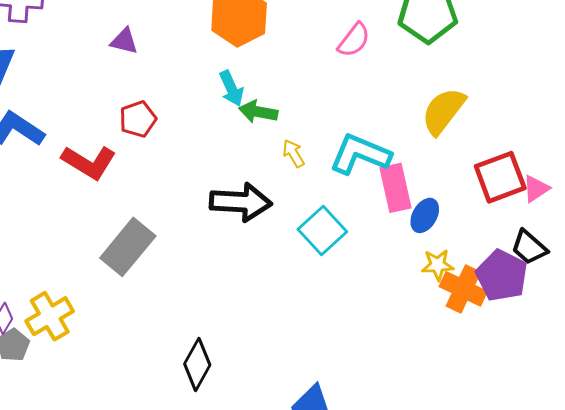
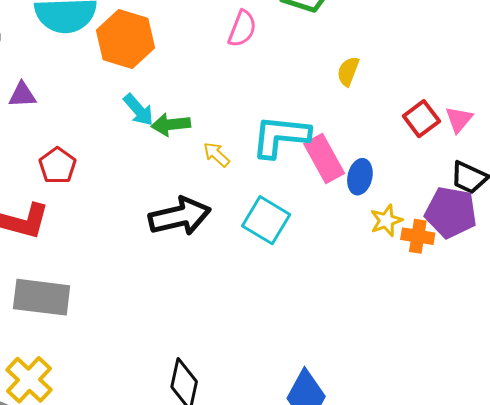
yellow semicircle: (443, 111) -> (348, 71), size x0.6
red square: (500, 177) -> (421, 119), size x0.7
gray rectangle: (128, 247) -> (42, 297), moved, turned 74
orange cross: (463, 289) -> (418, 236), size x0.7

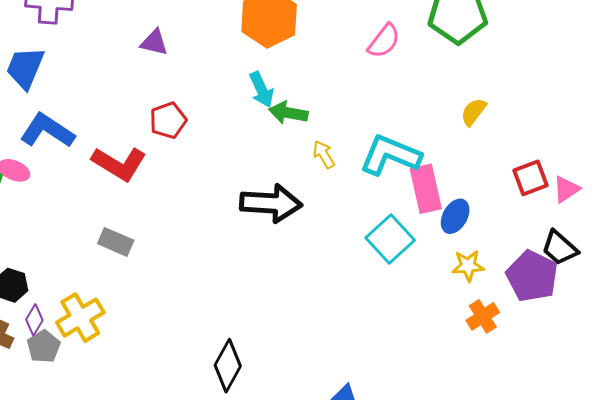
cyan square: (266, 220) -> (390, 239), moved
orange cross: (418, 236) -> (483, 316), moved, turned 32
gray rectangle: (42, 297) -> (116, 242), size x0.6

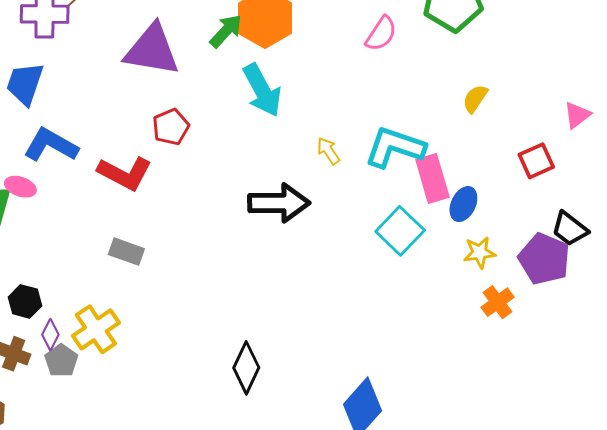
purple triangle: (154, 42) -> (152, 50), size x2.0
cyan arrow: (261, 90) -> (262, 90), size x1.5
green arrow: (288, 113) -> (226, 31), moved, turned 126
pink triangle: (566, 189) -> (577, 115), moved

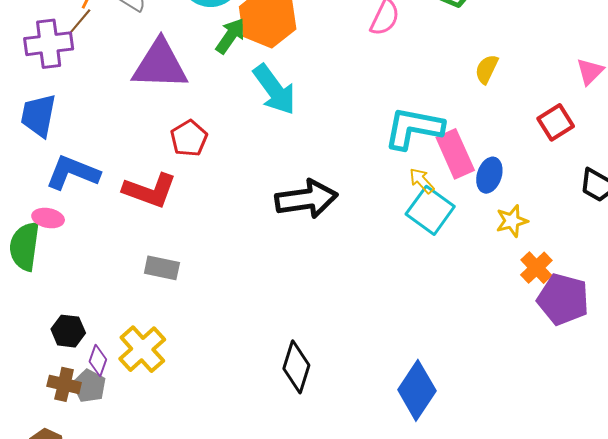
yellow arrow: (328, 151) -> (422, 181), moved
purple pentagon: (544, 259) -> (563, 299), moved
gray pentagon: (61, 361) -> (89, 386), moved

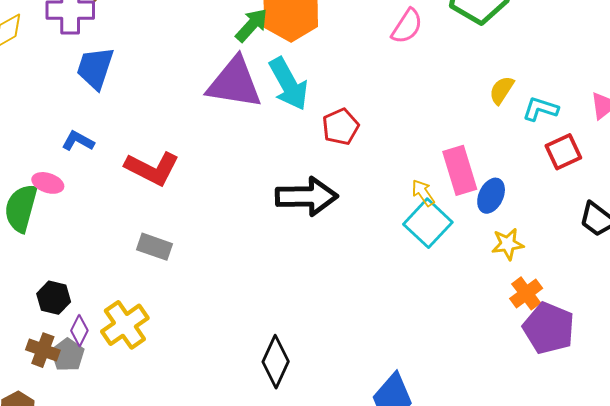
purple triangle: (160, 65) -> (234, 83), moved
blue trapezoid: (38, 115) -> (95, 68), moved
cyan L-shape: (414, 128) -> (540, 109), moved, size x0.6
red pentagon: (189, 138) -> (341, 127), moved
blue L-shape: (73, 173) -> (78, 141), size x0.6

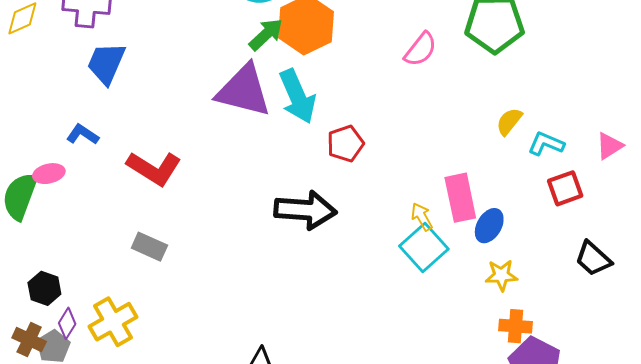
pink ellipse: (48, 183) -> (49, 174), turned -36
orange cross: (526, 293) -> (515, 326), turned 36

